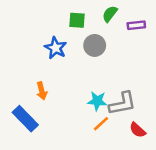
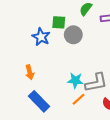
green square: (77, 20) -> (59, 22), moved
blue rectangle: (25, 119) -> (39, 101), moved

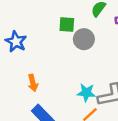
blue star: (41, 37) -> (16, 42), moved

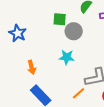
cyan star: (86, 93) -> (67, 57), moved

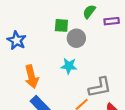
orange arrow: (32, 67) -> (32, 77), size x1.5

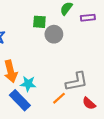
cyan star: (69, 66) -> (28, 84), moved

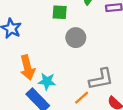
gray circle: (54, 34) -> (76, 38), moved

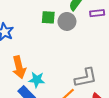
gray circle: (76, 38) -> (67, 21), moved

